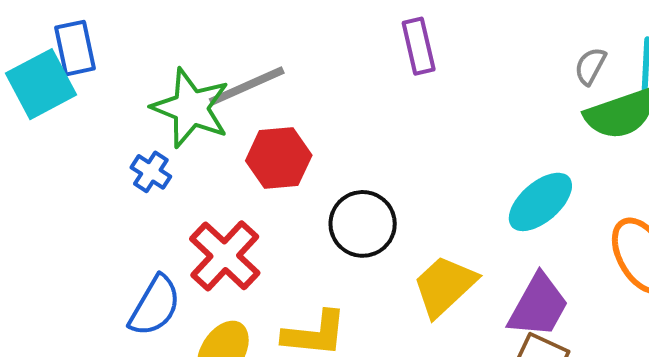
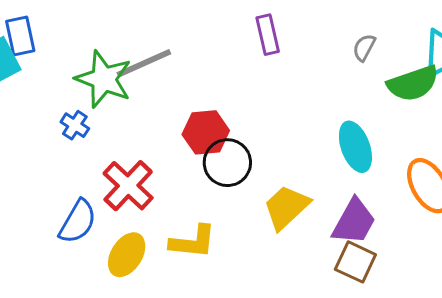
gray semicircle: (590, 66) -> (364, 47), moved
red hexagon: (279, 158) -> (206, 132), moved
cyan ellipse: (540, 202) -> (355, 147), turned -69

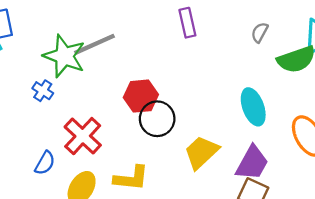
blue semicircle: (78, 222) -> (45, 163), size x0.7

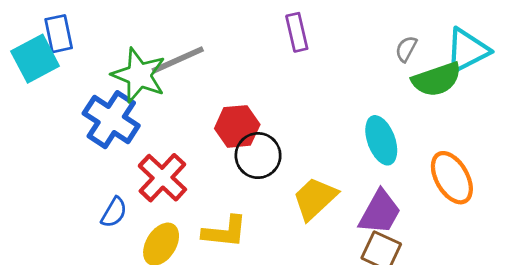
gray semicircle: (260, 32) -> (406, 49), moved
blue cross: (43, 91) -> (111, 120), size x2.0

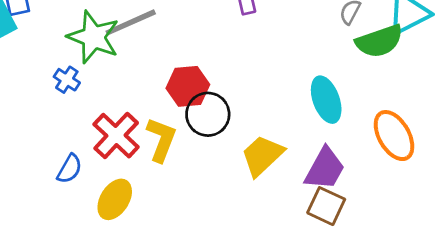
blue cross: (111, 120) -> (67, 80), size x0.5
yellow L-shape: (225, 232) -> (161, 140), moved, turned -75

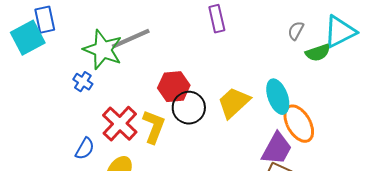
green semicircle: (379, 41) -> (318, 53), size x0.7
orange ellipse: (394, 136) -> (299, 124), moved
yellow trapezoid: (262, 155) -> (234, 103), moved

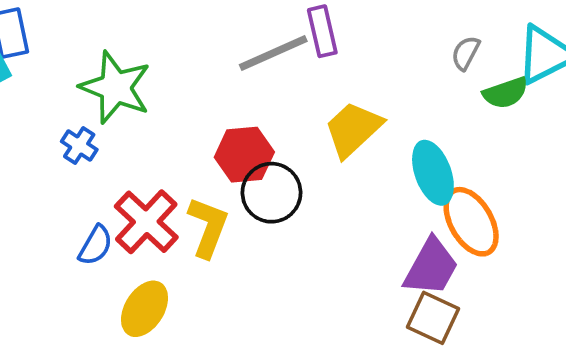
gray line: (131, 39) -> (273, 53), moved
yellow trapezoid: (234, 103) -> (353, 129), moved
blue semicircle: (85, 149) -> (96, 245), moved

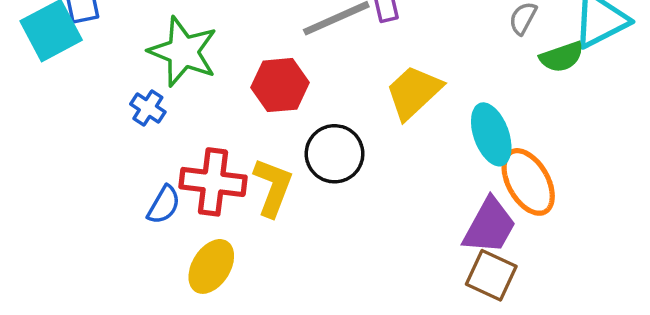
red hexagon: (244, 155) -> (280, 85), moved
red cross: (146, 222) -> (213, 182), turned -36

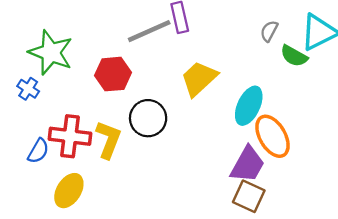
green semicircle: (562, 57) -> (294, 56), turned 48
cyan ellipse: (491, 134) -> (249, 106), turned 45

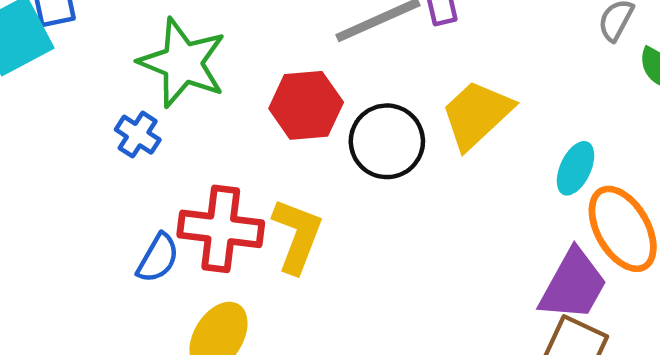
cyan ellipse: (249, 106) -> (575, 168), size x0.7
black circle: (148, 118) -> (387, 141), moved

